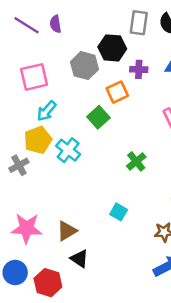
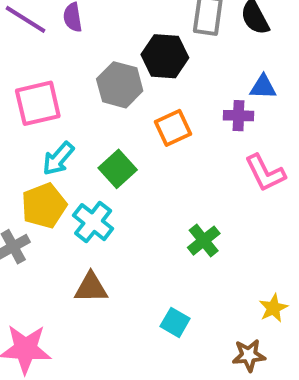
purple cross: (139, 69) -> (239, 116), moved
green square: (98, 117) -> (118, 169), moved
brown triangle: (67, 231) -> (91, 288), moved, turned 30

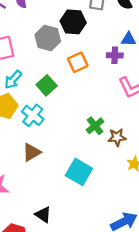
brown triangle: (91, 288) -> (32, 152), turned -30
cyan square: (175, 322) -> (79, 172), size x1.6
brown star: (249, 355) -> (117, 137), moved

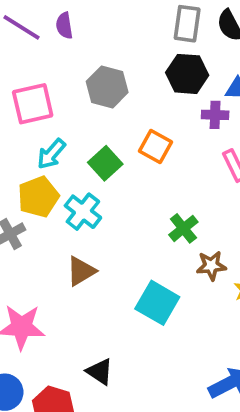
black hexagon: (73, 22) -> (187, 74), moved
orange square: (78, 62) -> (155, 147), moved, turned -36
brown star: (117, 137) -> (211, 266), moved

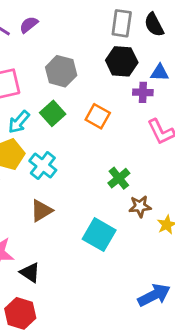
purple semicircle: (64, 26) -> (29, 25), turned 60
green square: (105, 163) -> (53, 113), moved
black triangle: (100, 372) -> (30, 273), moved

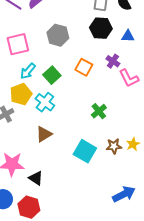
purple cross: (143, 92) -> (113, 61), moved, turned 32
green square: (53, 113) -> (52, 75), moved
brown star: (140, 206) -> (114, 146), moved

